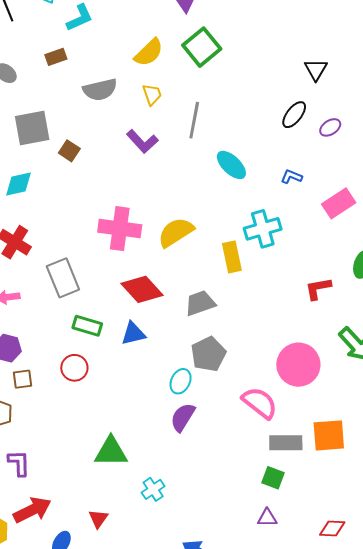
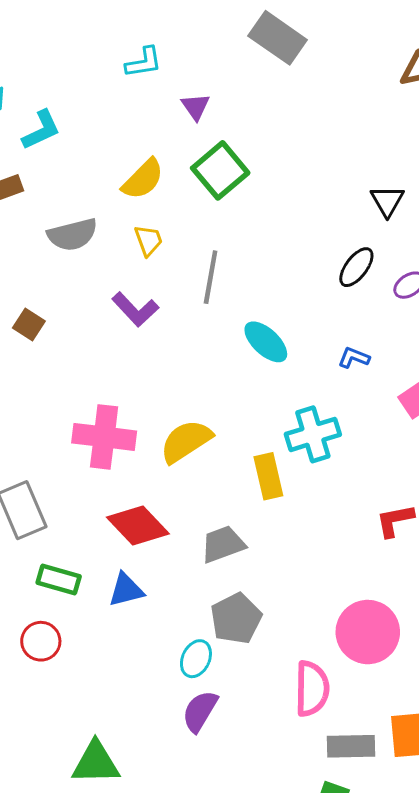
pink semicircle: (260, 403) -> (312, 689), turned 54

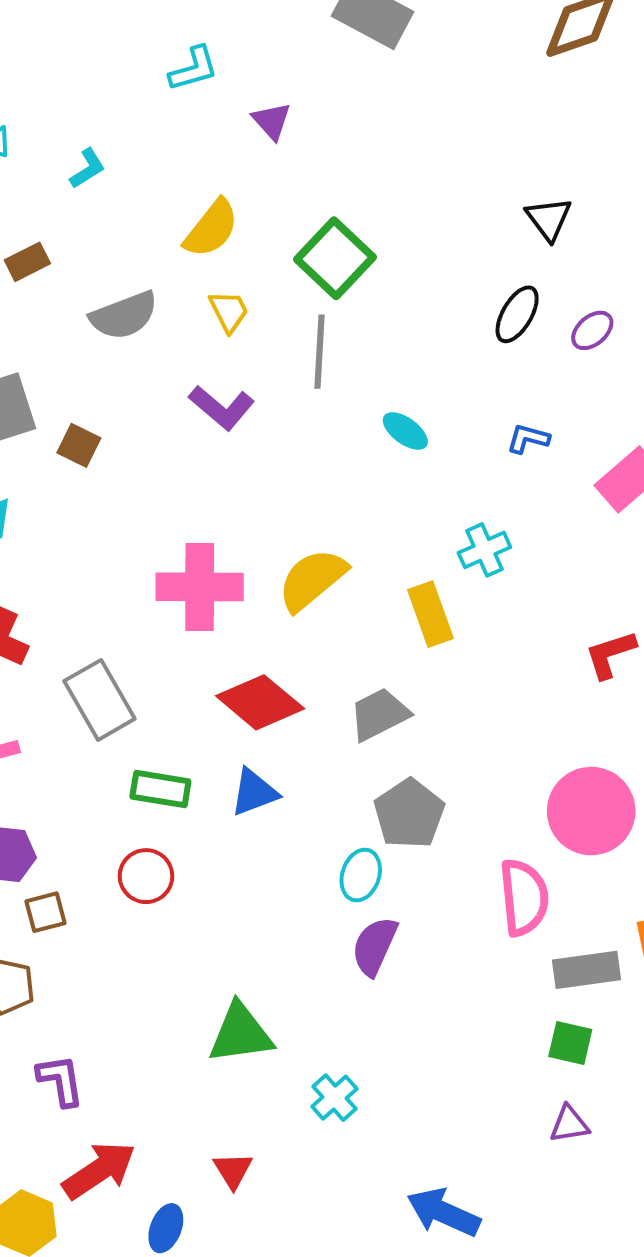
cyan L-shape: (41, 130) -> (88, 168), moved, size x0.7
green square: (220, 170) -> (335, 258), moved
cyan ellipse: (266, 342) -> (405, 431), size x0.7
cyan cross: (313, 434) -> (484, 550), size x0.7

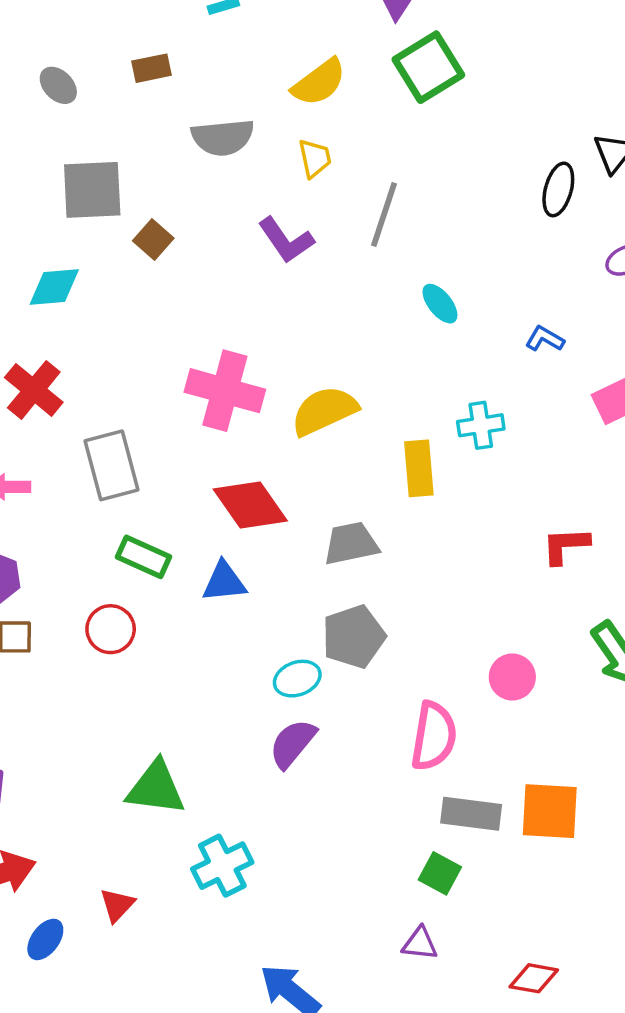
green square: (335, 258) -> (428, 67), moved
black ellipse: (517, 314) -> (558, 189), moved, turned -30
pink circle: (591, 811) -> (512, 677), size x0.6
cyan ellipse: (361, 875) -> (297, 679), turned 36
cyan cross: (334, 1098) -> (222, 866), size x1.4

